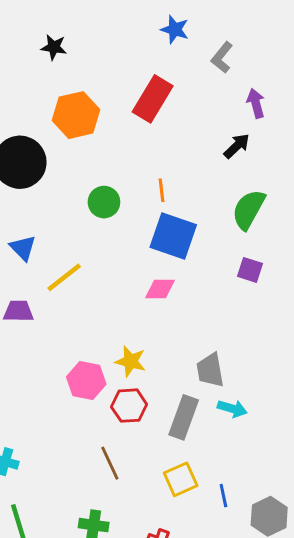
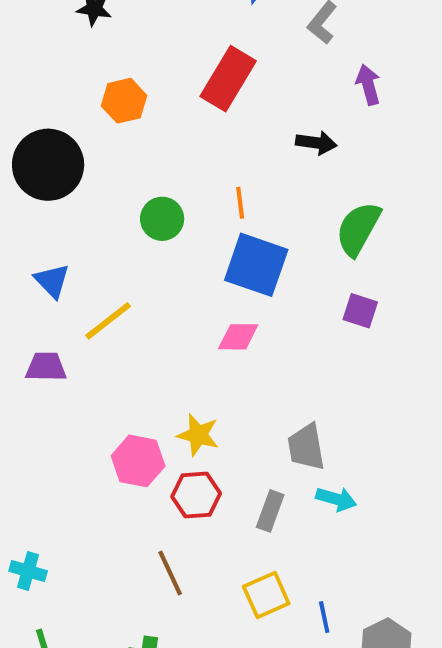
orange hexagon: (76, 115) -> (124, 101), size x0.7
black arrow: (237, 146) -> (316, 143), moved, turned 52
gray rectangle: (184, 417) -> (270, 511), size x0.7

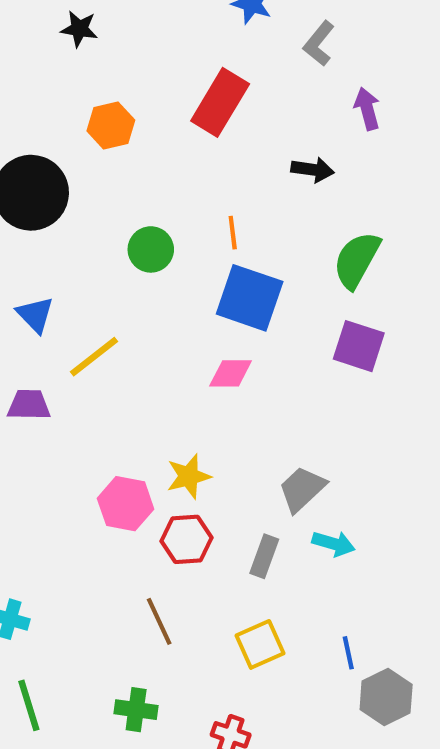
purple square: (360, 311) -> (359, 346), size x1.4
yellow star: (198, 435) -> (189, 476), turned -30
gray trapezoid: (306, 447) -> (302, 489), turned 57
blue line: (324, 617) -> (348, 653), moved

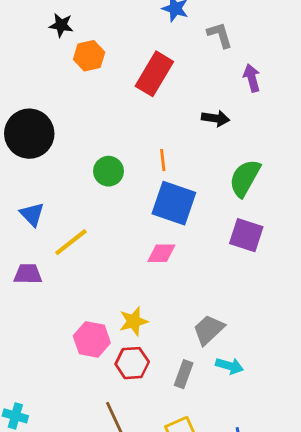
gray L-shape: (319, 44) -> (220, 35), turned 124
orange hexagon: (111, 125) -> (89, 56), moved

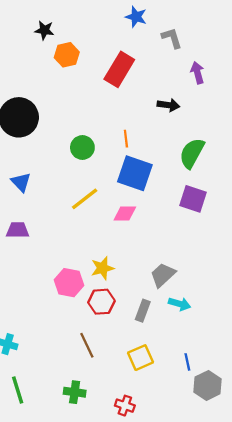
yellow line: (71, 242) -> (85, 199), moved

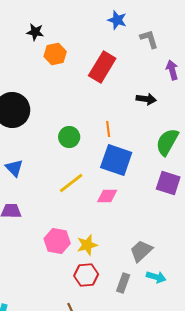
pink hexagon: (69, 283) -> (57, 241), moved

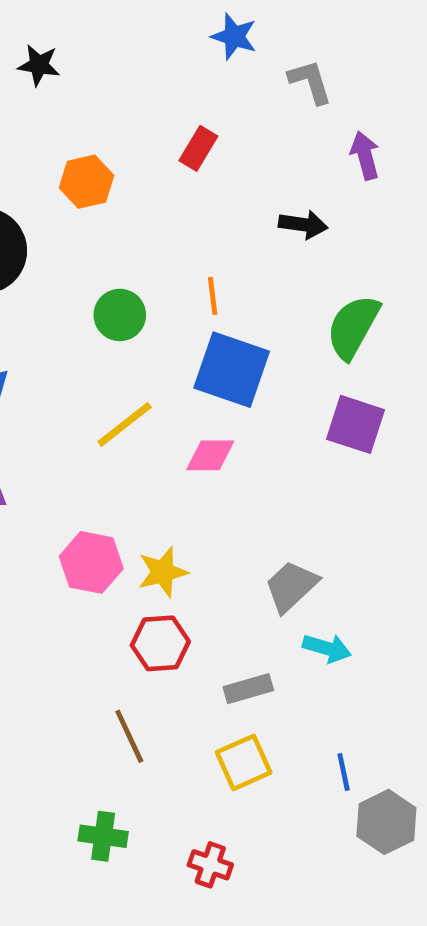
orange hexagon: (55, 54) -> (86, 182), moved
red rectangle: (102, 67) -> (198, 148), size x0.6
gray rectangle: (123, 283) -> (248, 689), moved, turned 54

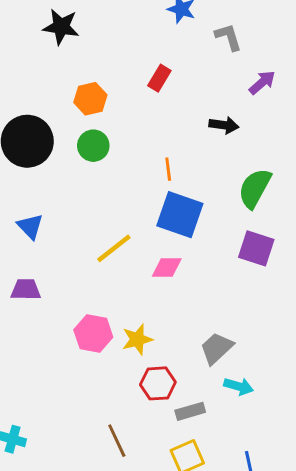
black star: (39, 65) -> (61, 27), size x1.4
purple arrow: (365, 155) -> (262, 83), turned 64
green circle: (120, 315) -> (93, 146), moved
red hexagon: (160, 643) -> (158, 383), moved

